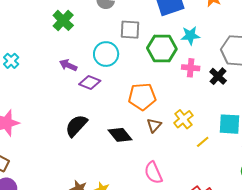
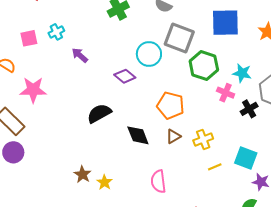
gray square: (130, 30) -> (179, 38), size x1.4
cyan star: (190, 36) -> (242, 73), moved
purple arrow: (68, 65) -> (80, 55), moved

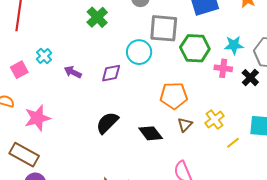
purple diamond: (125, 76) -> (111, 73), moved, turned -35

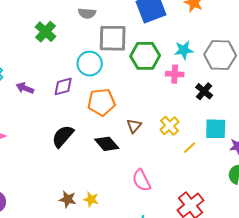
black cross: (250, 78) -> (204, 91), moved
orange pentagon: (174, 96) -> (101, 102), moved
brown triangle: (185, 125) -> (134, 126), moved

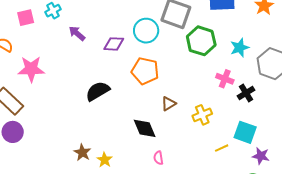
cyan star: (184, 50) -> (240, 48), turned -30
pink cross: (175, 74) -> (225, 79), moved
black diamond: (107, 144) -> (145, 128), moved
yellow line: (190, 148) -> (222, 148), moved
pink semicircle: (141, 180) -> (158, 158), size x0.6

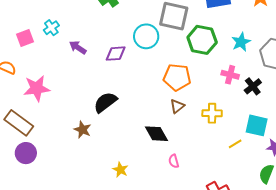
orange pentagon: (145, 71) -> (177, 77), moved
yellow cross: (202, 115) -> (212, 113), turned 30
brown star: (82, 153) -> (83, 130), moved

